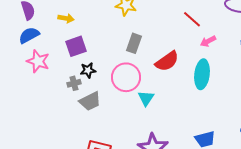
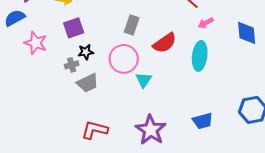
blue semicircle: (29, 35) -> (15, 18), moved

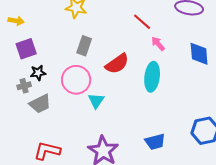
pink arrow: (206, 23) -> (158, 44), turned 77

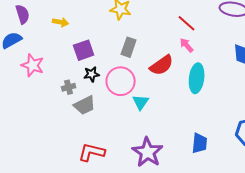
pink arrow: (158, 44) -> (187, 45), moved
purple square: (26, 49) -> (84, 50), moved
black star: (38, 73) -> (92, 74), moved
blue trapezoid: (155, 142) -> (200, 143), turned -70

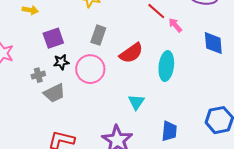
pink arrow: (187, 45) -> (175, 25), moved
cyan triangle: (141, 102) -> (136, 102), moved

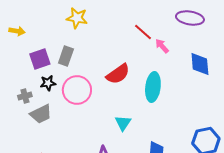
gray rectangle: (98, 35) -> (66, 56), moved

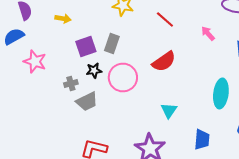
red line: (143, 32) -> (165, 20), moved
cyan ellipse: (153, 87) -> (221, 94), moved

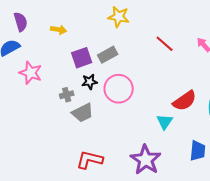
red line: (165, 20) -> (165, 44), moved
gray rectangle: (112, 44) -> (108, 55), turned 42
red semicircle: (164, 62) -> (185, 101), moved

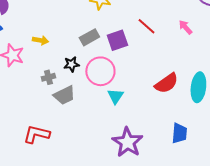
yellow arrow: (59, 30) -> (40, 40), moved
purple square: (82, 58) -> (117, 40), moved
cyan triangle: (165, 122) -> (115, 96), moved
red L-shape: (90, 160) -> (36, 134), moved

